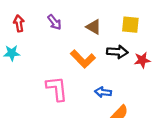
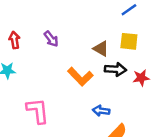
brown triangle: (94, 27) -> (101, 49), moved
pink L-shape: (57, 89) -> (38, 111), moved

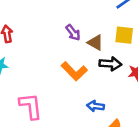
purple arrow: (51, 39) -> (73, 33), moved

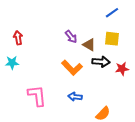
blue arrow: (95, 106) -> (75, 97), moved

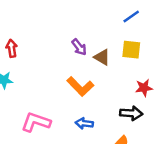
black arrow: (101, 62) -> (131, 113), moved
pink L-shape: (37, 96) -> (36, 122), turned -65

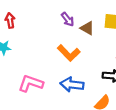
blue arrow: (84, 123) -> (72, 85), size x1.5

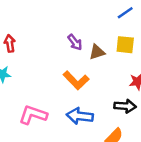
brown triangle: (87, 28) -> (97, 52), turned -48

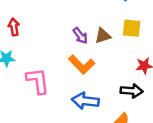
purple arrow: (75, 42) -> (80, 36), moved
pink L-shape: (33, 115) -> (38, 81), moved, turned 64

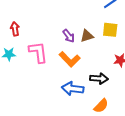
pink L-shape: (38, 81) -> (38, 52), moved
black arrow: (132, 91) -> (99, 78), moved

